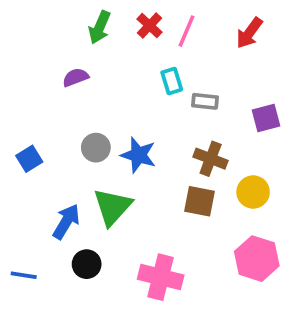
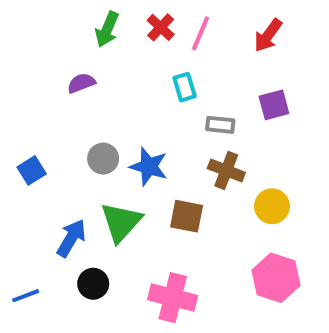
gray rectangle: (205, 101) -> (220, 125), moved
purple square: (266, 118) -> (274, 105), moved
brown square: (199, 201) -> (187, 216), moved
blue line: (24, 275) -> (26, 296), turned -30

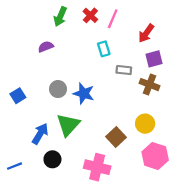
red arrow: (268, 35) -> (146, 33), moved
brown cross: (226, 170) -> (150, 85), moved
yellow circle: (272, 206) -> (145, 124), moved
brown square: (187, 216) -> (116, 137), moved, turned 36

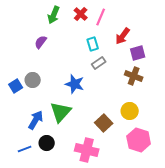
red arrow: (146, 33) -> (123, 36), moved
purple semicircle: (46, 47) -> (41, 42), turned -32
gray rectangle: (124, 70) -> (99, 63), moved, turned -40
gray circle: (58, 89) -> (33, 80), moved
blue line: (15, 166) -> (25, 149), moved

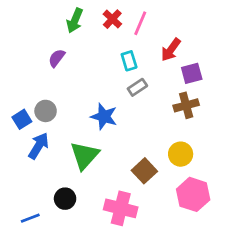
brown cross: (134, 76) -> (186, 105), turned -36
blue arrow: (36, 120) -> (39, 146), moved
blue line: (25, 149) -> (30, 218), moved

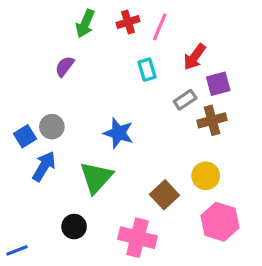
red cross: (112, 19) -> (128, 22), turned 30
gray rectangle: (137, 87) -> (185, 100), moved
blue line: (30, 218) -> (17, 250), moved

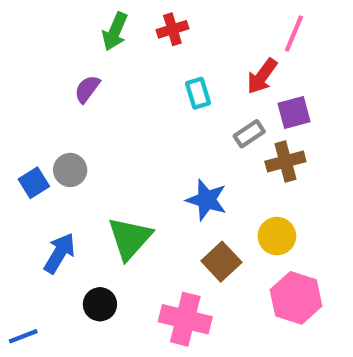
pink line: (160, 27) -> (294, 34), moved
blue star: (118, 133) -> (207, 200), moved
blue arrow: (44, 166) -> (59, 253), moved

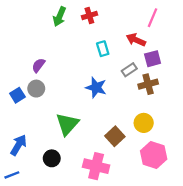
red arrow: (262, 76) -> (136, 40), turned 78
purple semicircle: (87, 89) -> (38, 65), moved
blue star: (207, 200) -> (96, 87), moved
blue arrow: (59, 253) -> (19, 145), moved

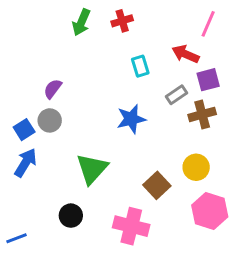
blue star: (96, 87) -> (131, 119), turned -30
blue arrow: (19, 145) -> (26, 163), moved

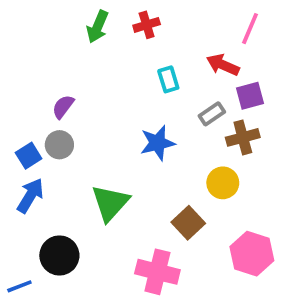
yellow circle: (196, 167) -> (223, 183), moved
black circle: (71, 216) -> (59, 255), moved, size x1.4

